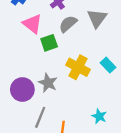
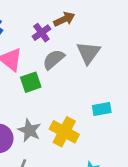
cyan rectangle: (108, 65) -> (102, 109), turned -56
yellow cross: (78, 67) -> (64, 132), moved

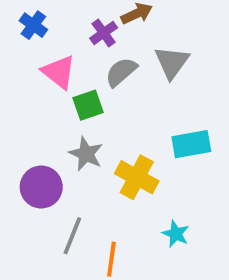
cyan rectangle: (102, 109) -> (191, 144), size x1.4
gray star: (29, 130) -> (86, 154), moved

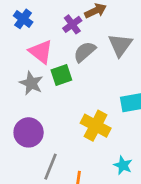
gray star: (86, 154) -> (31, 83), moved

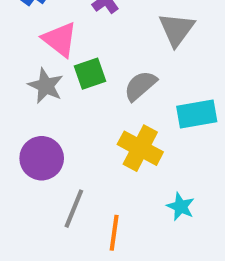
gray semicircle: (85, 52) -> (140, 86), moved

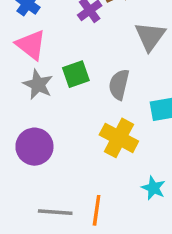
pink triangle: (60, 39) -> (31, 45), moved
gray semicircle: (140, 86) -> (119, 84), turned -36
gray line: (74, 209) -> (55, 212), moved, turned 72

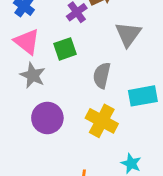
green square: (76, 74) -> (65, 49), moved
purple circle: (34, 147) -> (47, 118), moved

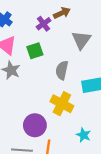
purple circle: (47, 118) -> (35, 125), moved

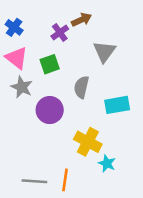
yellow cross: (62, 104) -> (88, 142), moved
purple circle: (35, 125) -> (50, 110), moved

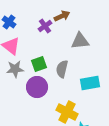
gray triangle: (104, 52) -> (80, 41), turned 48
green square: (50, 64) -> (39, 64), moved
gray star: (22, 87) -> (15, 69), turned -30

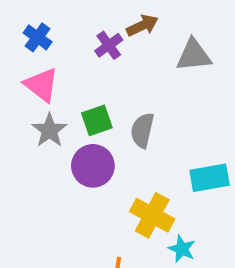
gray triangle: (80, 41) -> (194, 55), moved
gray star: (15, 69) -> (49, 130), turned -30
cyan rectangle: (90, 83) -> (210, 178), moved

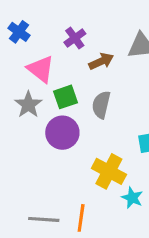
brown arrow: (142, 26) -> (101, 61), moved
pink triangle: (42, 85) -> (41, 69), moved

